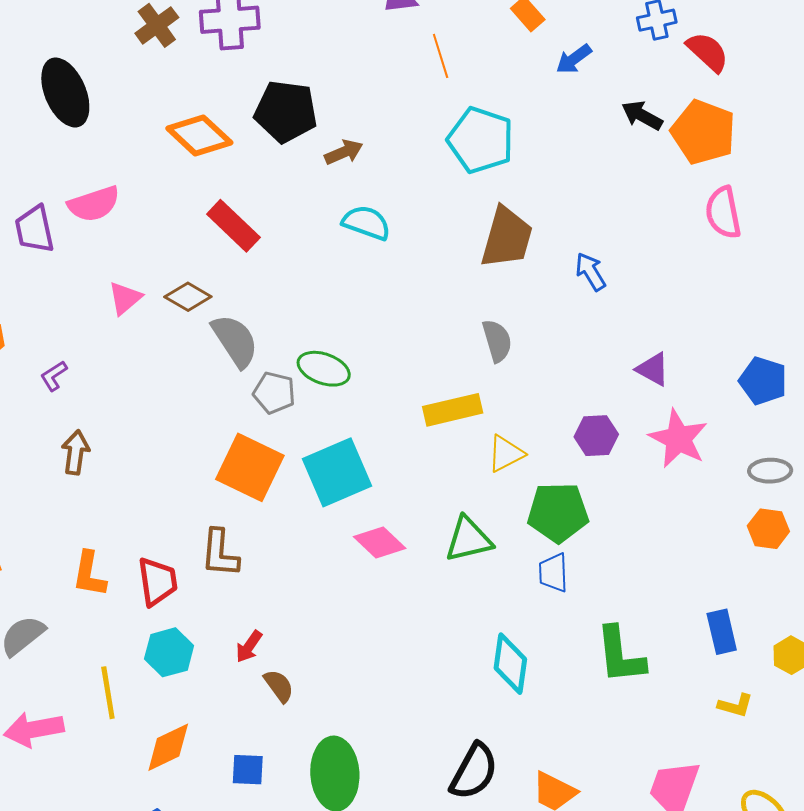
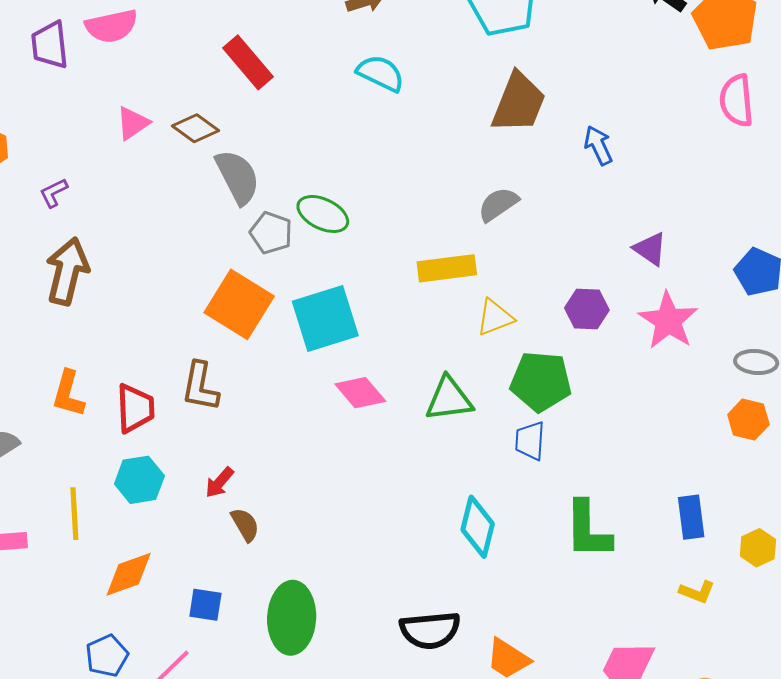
gray semicircle: (497, 341) -> (498, 204), turned -114
brown arrow: (75, 452) -> (67, 271), size x1.5
black semicircle: (474, 771) -> (430, 630), turned 50

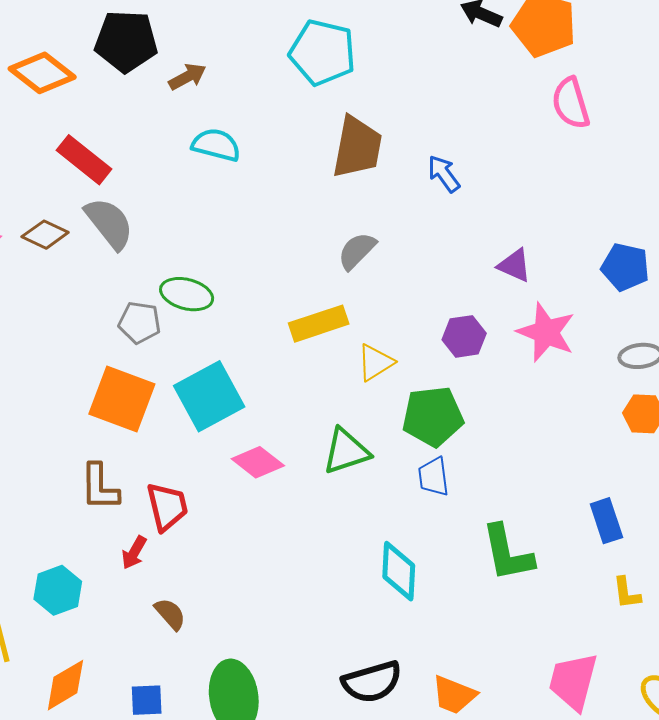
gray semicircle: (238, 177) -> (109, 223), moved
red trapezoid: (135, 408) -> (167, 507), moved
red arrow: (219, 482) -> (134, 553), moved
yellow L-shape: (697, 592) -> (627, 593), turned 72

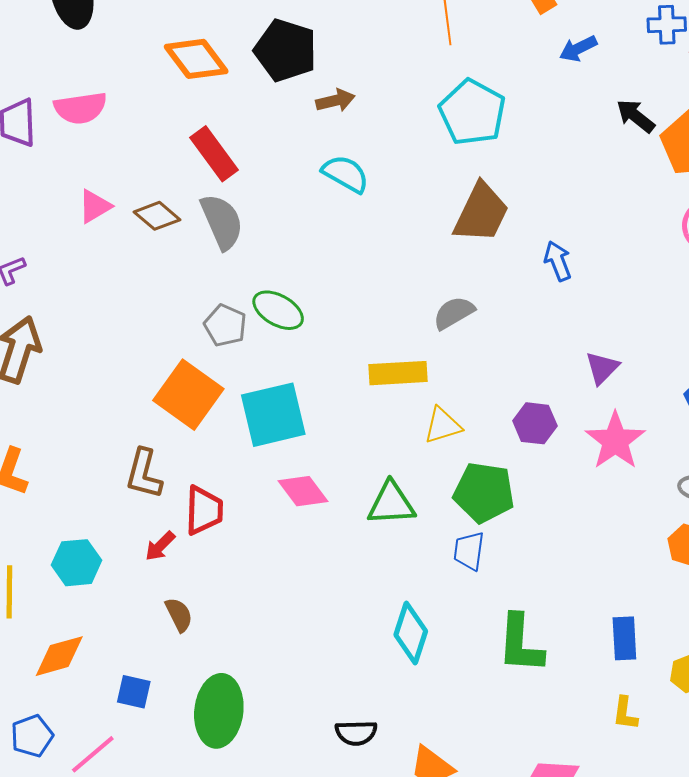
purple triangle: (514, 265) -> (602, 368), turned 36
black semicircle: (372, 682) -> (356, 733), size x0.7

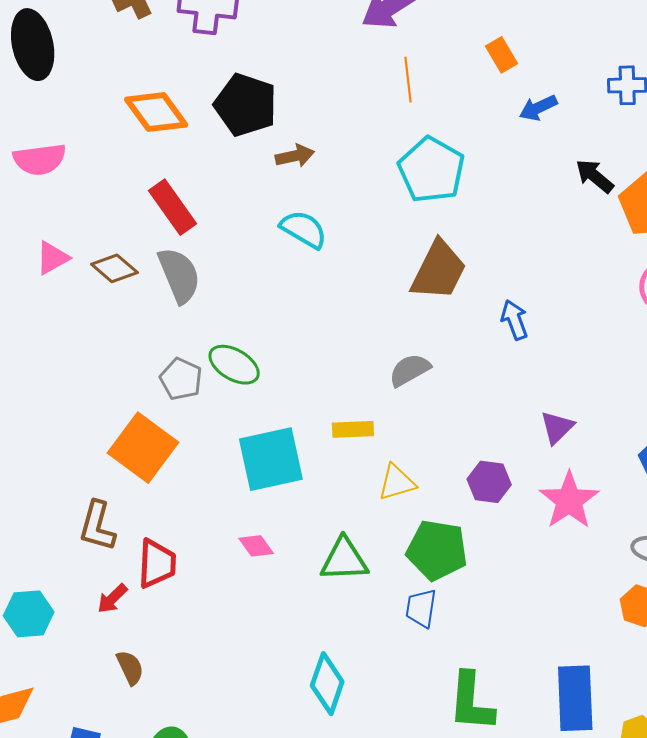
yellow rectangle: (398, 373) -> (353, 429), size x0.7
cyan square: (273, 415) -> (271, 459), moved
pink diamond: (303, 491) -> (256, 546), size x0.7
cyan diamond: (411, 633) -> (327, 684), moved
blue rectangle: (624, 638) -> (575, 698), size x1.5

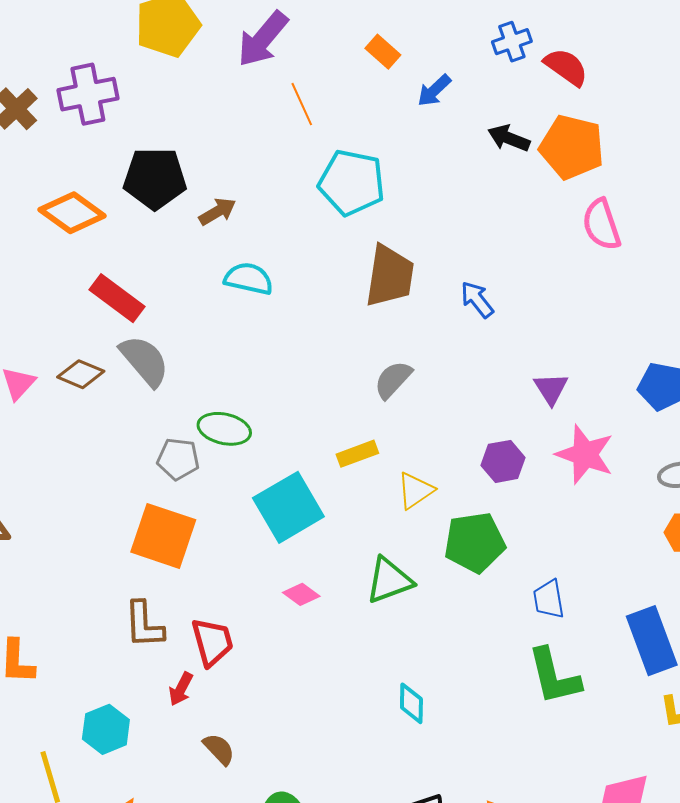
blue trapezoid: (421, 608) -> (549, 599), moved
cyan diamond: (327, 684) -> (411, 703), size x0.7

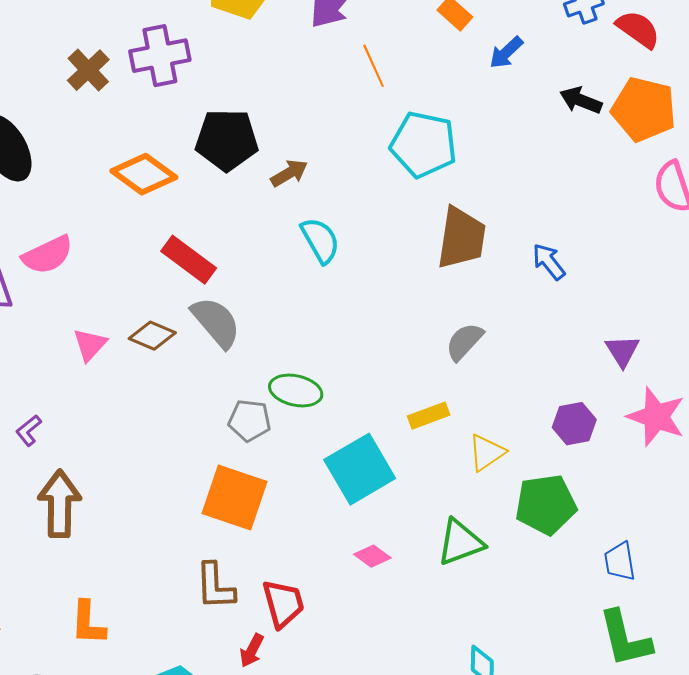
cyan semicircle: (249, 279) -> (320, 240), turned 48

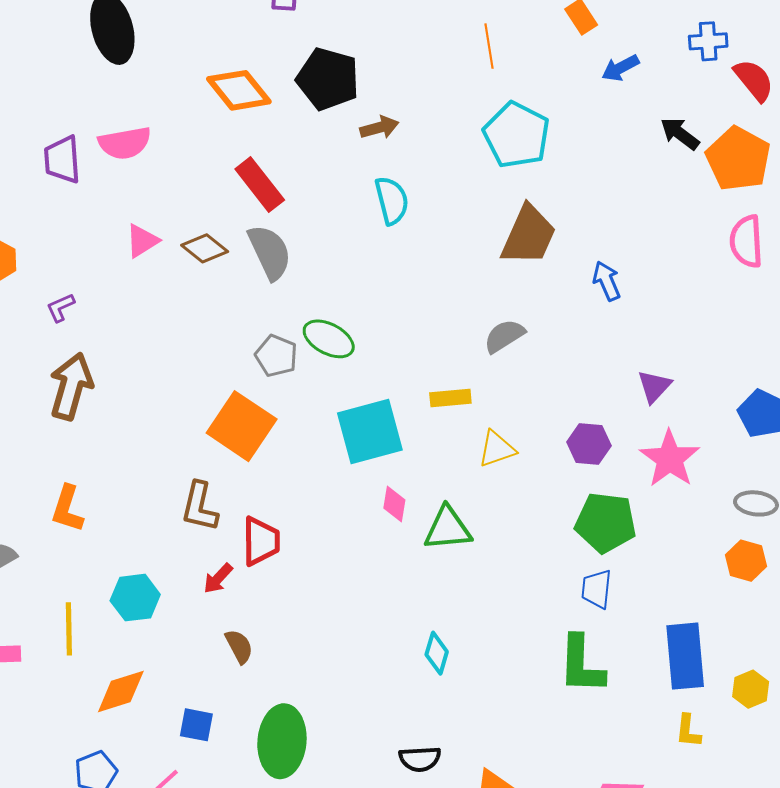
green pentagon: (546, 505) -> (606, 523), moved
pink diamond: (372, 556) -> (394, 504), moved, turned 48

